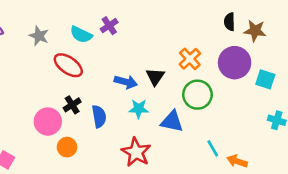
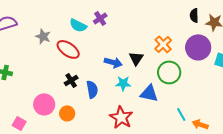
gray star: (39, 36) -> (43, 36), moved
pink circle: (48, 122) -> (44, 104), moved

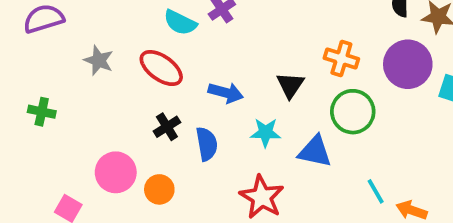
gray star: (43, 36) -> (99, 60), moved
orange cross: (163, 44) -> (341, 59), turned -30
blue arrow: (113, 62) -> (226, 93), moved

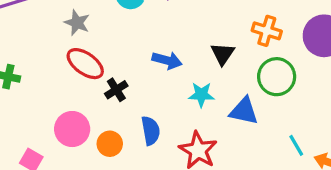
gray star: (99, 60) -> (77, 23), moved
red ellipse: (161, 68) -> (85, 64), moved
blue semicircle: (207, 144) -> (151, 131), moved

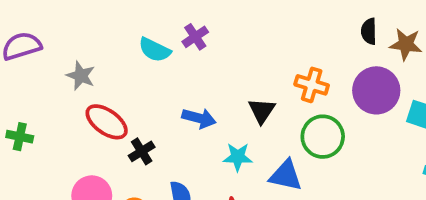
gray star: (77, 23) -> (81, 76), moved

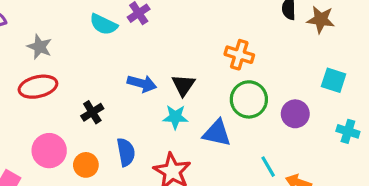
purple circle: (376, 90) -> (295, 114), moved, size x0.7
black triangle: (262, 111) -> (183, 85), moved
red ellipse: (107, 122) -> (38, 87), moved, turned -48

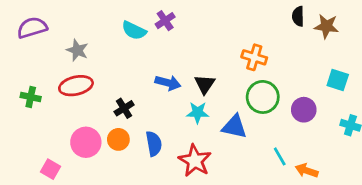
orange circle: (86, 165) -> (118, 139), moved

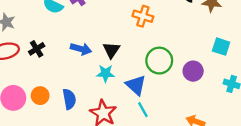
orange cross: (254, 57) -> (143, 16), moved
black cross: (124, 108) -> (37, 49), moved
blue triangle: (234, 127) -> (136, 85), turned 30
cyan line: (280, 156) -> (143, 110), moved

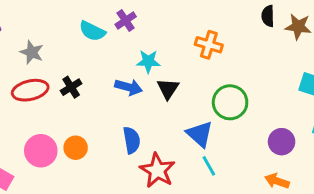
purple circle: (193, 71) -> (282, 142), moved
cyan star: (106, 73) -> (148, 61), moved
blue semicircle: (69, 99) -> (132, 140), moved

